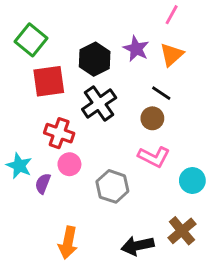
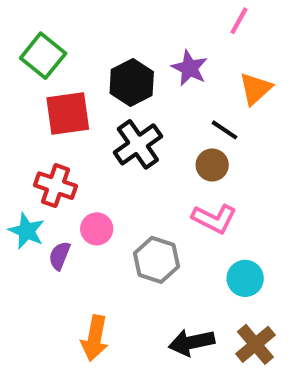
orange triangle: (172, 55) -> (255, 89), moved
red cross: (59, 133) -> (55, 186), moved
cyan circle: (192, 180) -> (245, 278), moved
brown cross: (182, 231) -> (255, 344), moved

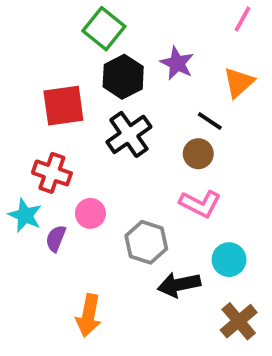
pink line: (239, 21) -> (243, 19), moved
green square: (43, 56) -> (104, 29), moved
black arrow: (192, 342) -> (179, 285), moved

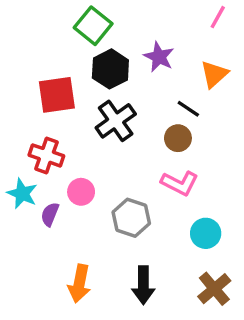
black arrow: (179, 285) -> (143, 285), moved, turned -78

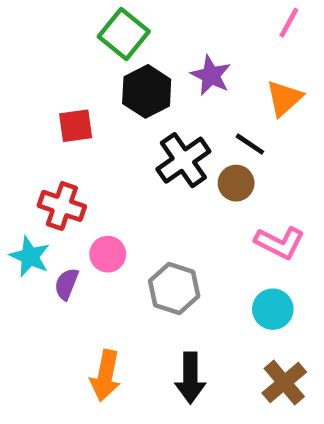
red square: (57, 95) -> (76, 126), size x0.7
black cross: (116, 121) -> (183, 160), moved
pink L-shape: (180, 183) -> (280, 243), moved

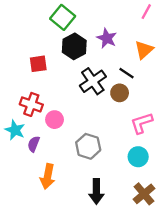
pink L-shape: (280, 243) -> (142, 123), turned 135
pink circle: (108, 254) -> (55, 120), moved
orange arrow: (105, 376) -> (48, 176), moved

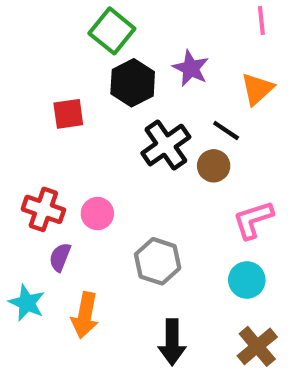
pink line: (146, 12) -> (261, 21), turned -35
red cross: (31, 104) -> (43, 209), moved
cyan star: (15, 130) -> (27, 303), moved

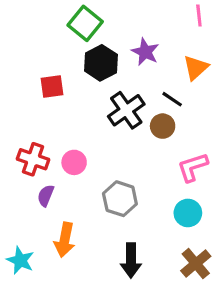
cyan star: (27, 303) -> (20, 260), moved

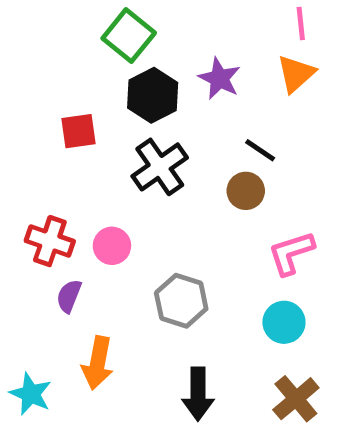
orange triangle: (196, 68) -> (296, 74), moved
black cross: (126, 110) -> (160, 167), moved

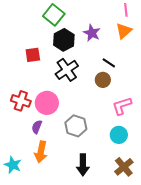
pink circle: (112, 246) -> (47, 103), size x1.5
purple semicircle: (69, 296) -> (37, 127), moved

